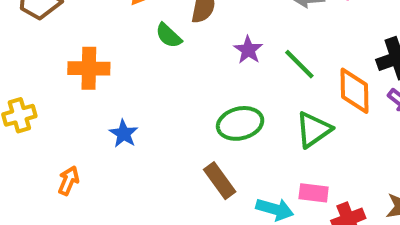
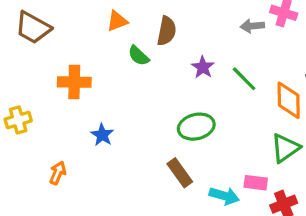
green triangle: (314, 130) -> (285, 148), moved

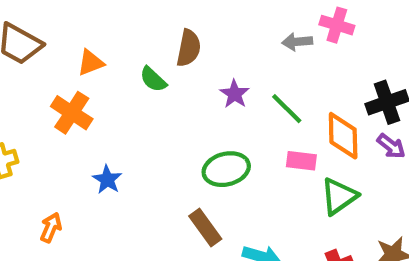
orange triangle: (117, 21) -> (91, 63), moved
orange cross: (74, 82) -> (72, 113), turned 32
pink rectangle: (256, 183) -> (301, 161), moved

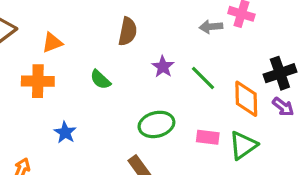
green semicircle: (153, 79) -> (100, 80), moved
orange cross: (72, 113) -> (38, 81), turned -32
pink rectangle: (301, 161) -> (208, 137), moved

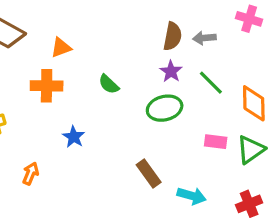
gray arrow: (211, 27) -> (204, 38), moved
brown semicircle: (128, 31) -> (173, 36), moved
green ellipse: (156, 124) -> (165, 108), moved

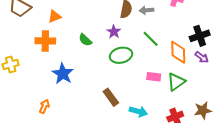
purple star: (171, 71) -> (114, 32), moved
blue star: (74, 137) -> (63, 74), size x1.5
orange arrow: (31, 173) -> (44, 106), moved

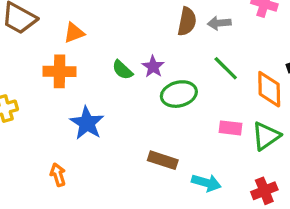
purple star: (114, 32) -> (153, 67), moved
brown rectangle: (111, 97) -> (163, 160), turned -36
orange arrow: (44, 106) -> (58, 175), turned -40

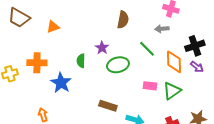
gray arrow: (219, 23) -> (162, 29), moved
green semicircle: (122, 70) -> (81, 61), moved, turned 48
orange cross: (60, 71) -> (37, 63), moved

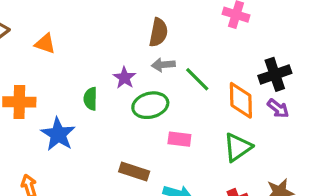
orange triangle: (53, 27) -> (45, 44), turned 40
gray arrow: (162, 29) -> (163, 65), moved
pink rectangle: (150, 86) -> (179, 139), moved

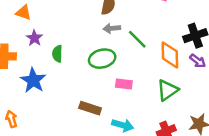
purple star: (124, 78) -> (34, 38), moved

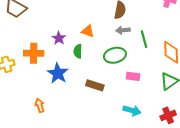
orange triangle: (23, 13) -> (88, 31), moved
green line: (137, 39) -> (144, 39), turned 30
brown rectangle: (90, 108) -> (95, 85), moved

